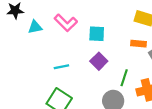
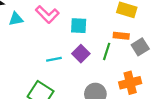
cyan line: (61, 67) -> (54, 59), moved
green line: (124, 78) -> (107, 51), moved

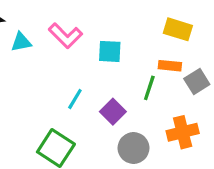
purple square: (81, 54) -> (113, 112), moved
cyan line: (54, 59) -> (75, 99), turned -48

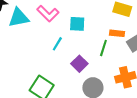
cyan triangle: (21, 42) -> (19, 18), size x1.5
cyan line: (75, 99) -> (57, 44), moved

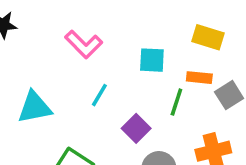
cyan triangle: (19, 18) -> (35, 107), moved
cyan square: (77, 24) -> (152, 60), moved

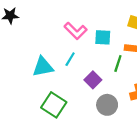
pink L-shape: (84, 44) -> (76, 31), moved
cyan triangle: (35, 107) -> (43, 67), moved

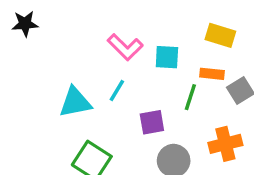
purple square: (93, 80) -> (152, 122), turned 35

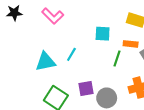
pink L-shape: (125, 47) -> (53, 16), moved
purple square: (152, 122) -> (86, 89), moved

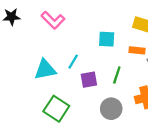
green line: (117, 58) -> (117, 75), moved
purple square: (86, 89) -> (89, 80), moved

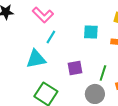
cyan line: (73, 62) -> (51, 37), moved
green line: (117, 75) -> (103, 73), moved

